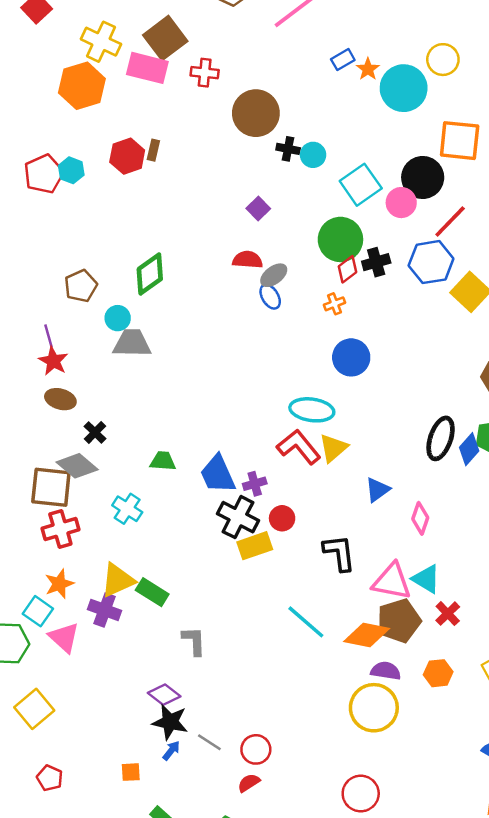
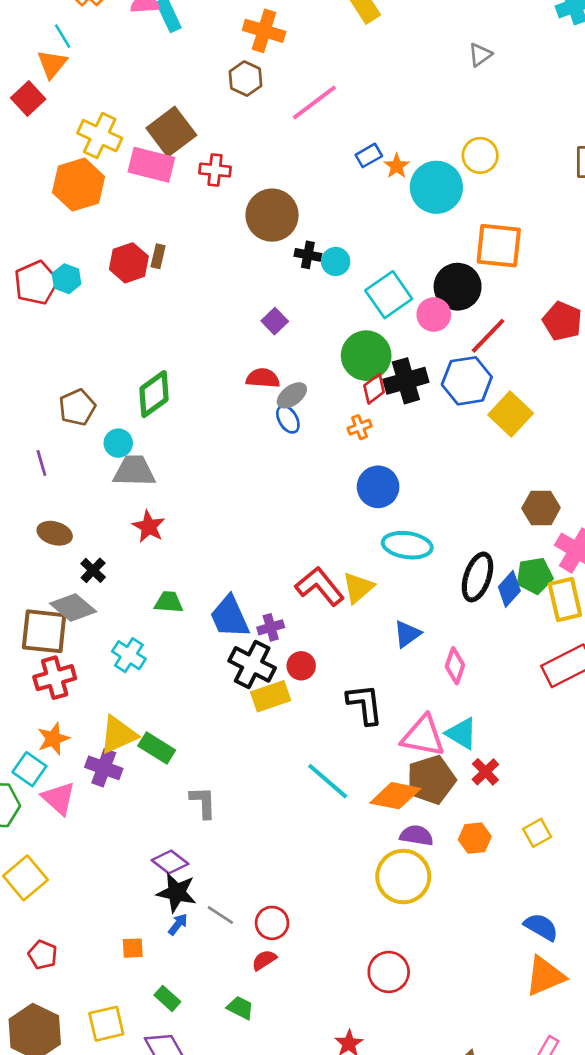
black cross: (376, 262) -> (406, 381), size x1.4
red star: (53, 361) -> (149, 527), moved
cyan ellipse: (312, 410) -> (407, 545), moved

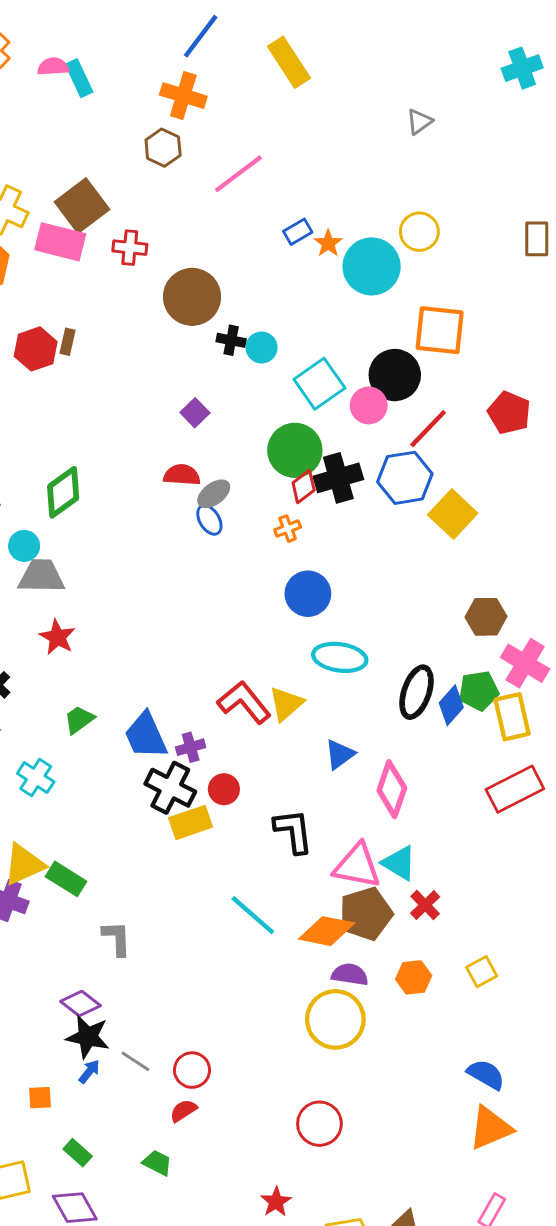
green trapezoid: (169, 602) -> (79, 720), turned -40
pink diamond: (455, 666) -> (392, 789), size x1.4

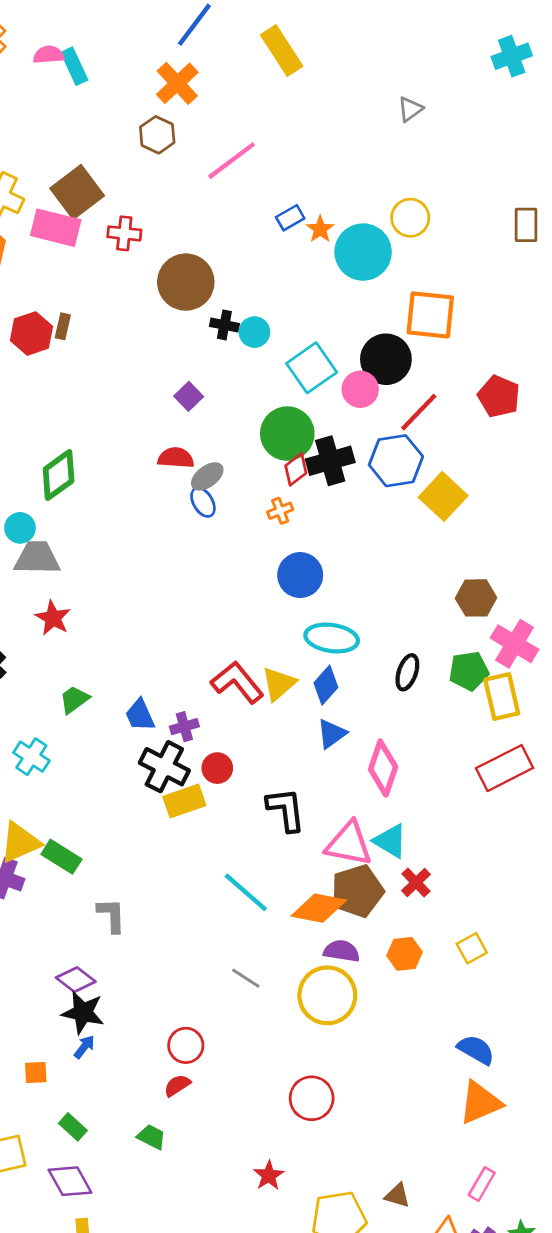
orange cross: (183, 96) -> (177, 83), turned 30
black ellipse: (416, 692) -> (407, 672), size x0.7
blue diamond: (451, 705) -> (326, 685), moved
blue trapezoid: (146, 736) -> (140, 715), size x0.7
gray line: (136, 1061) -> (246, 978), moved

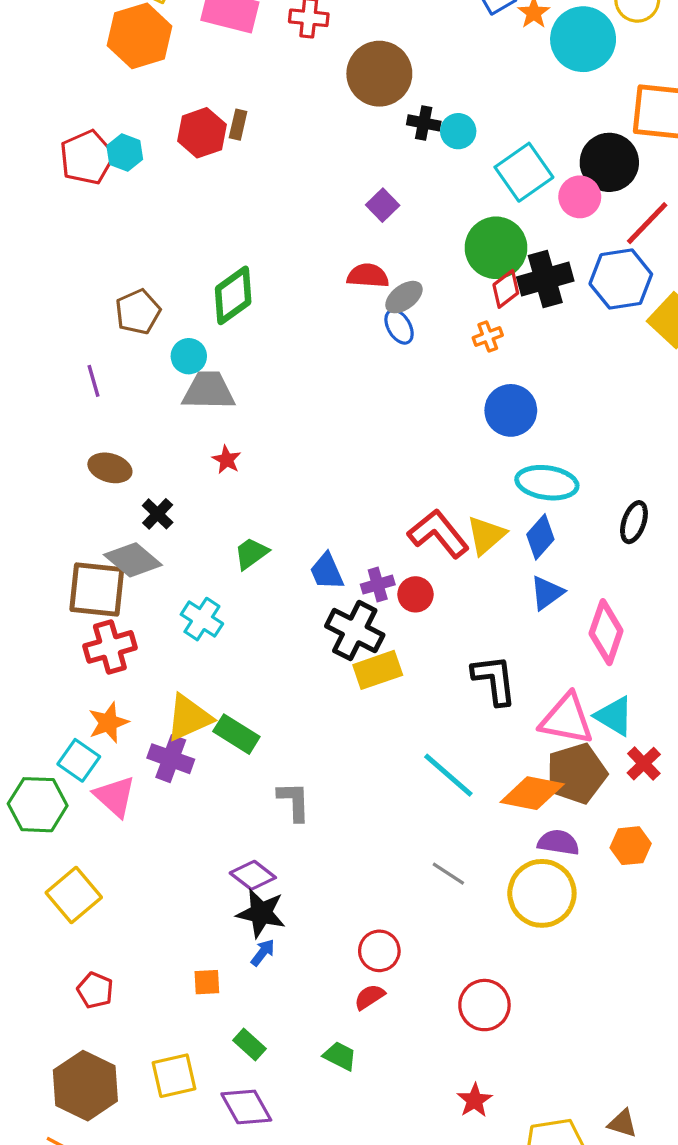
red star: (53, 618) -> (227, 460), size x0.7
red circle: (217, 768) -> (415, 594), moved
red circle: (312, 1098) -> (484, 1005), moved

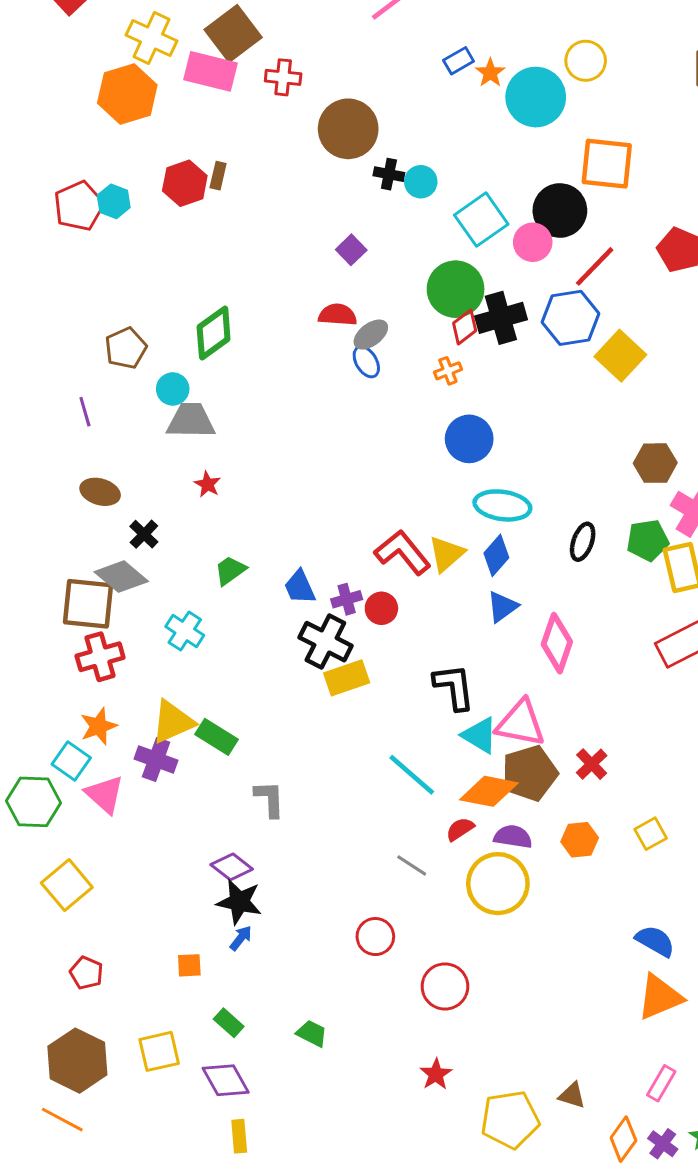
cyan triangle: (614, 716) -> (480, 735), moved
red circle: (379, 951) -> (375, 937), moved
red semicircle: (369, 997) -> (460, 829), moved

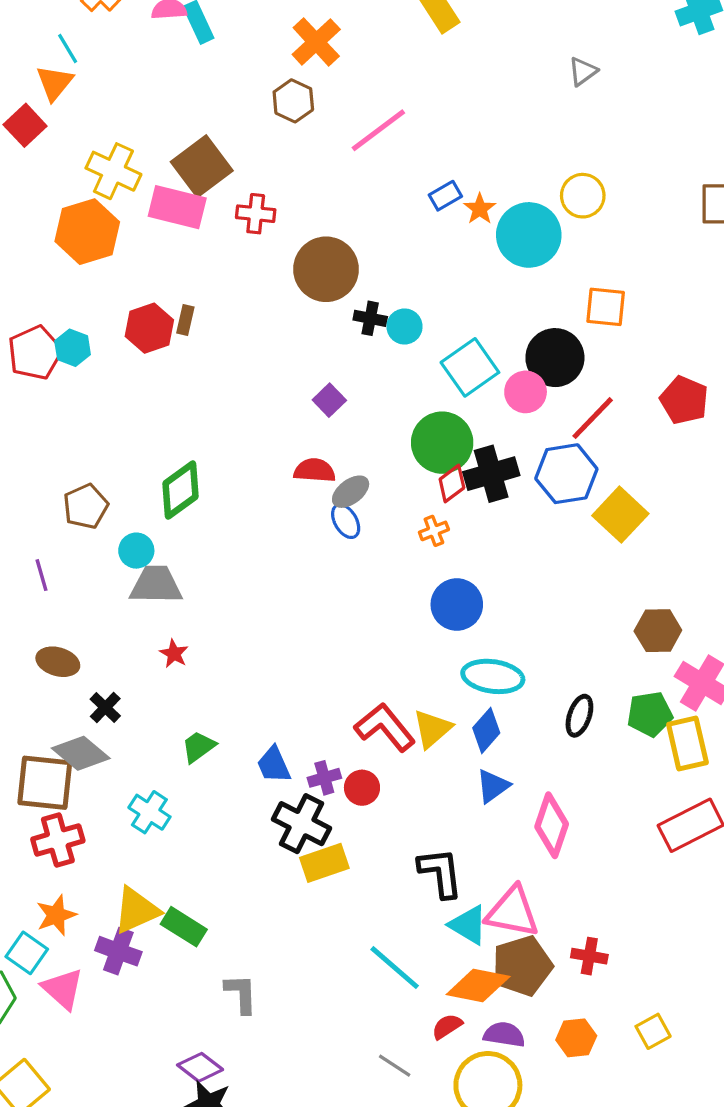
orange square: (607, 164) -> (606, 307), size x0.7
red cross: (592, 764) -> (589, 956), turned -36

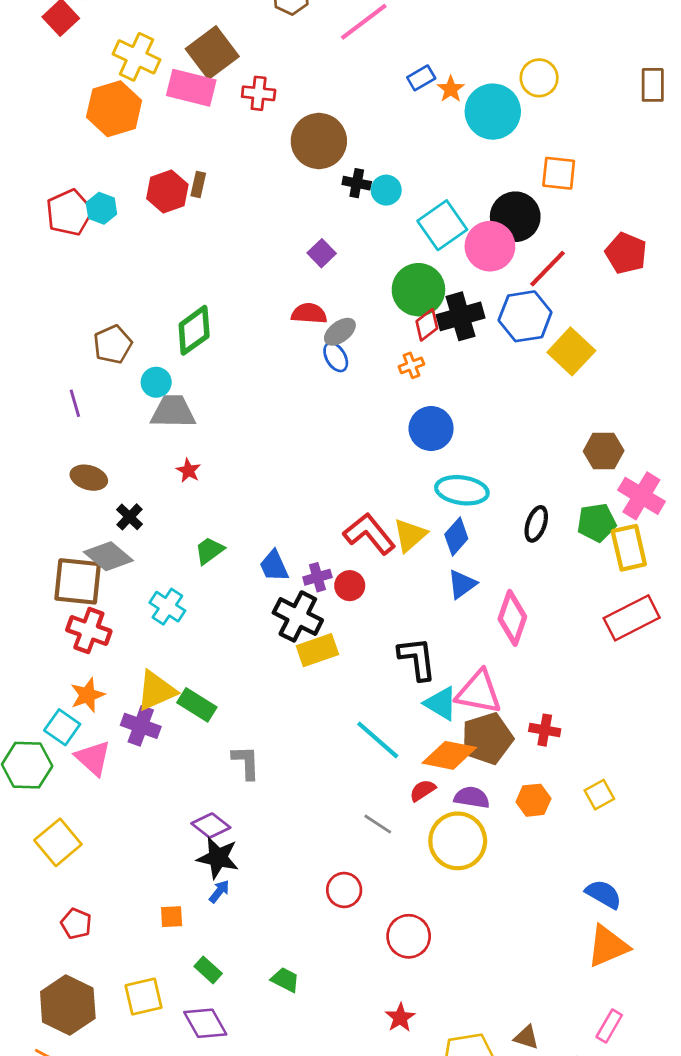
pink circle: (526, 392) -> (490, 246), size x1.4
red cross: (58, 840) -> (89, 631), turned 36

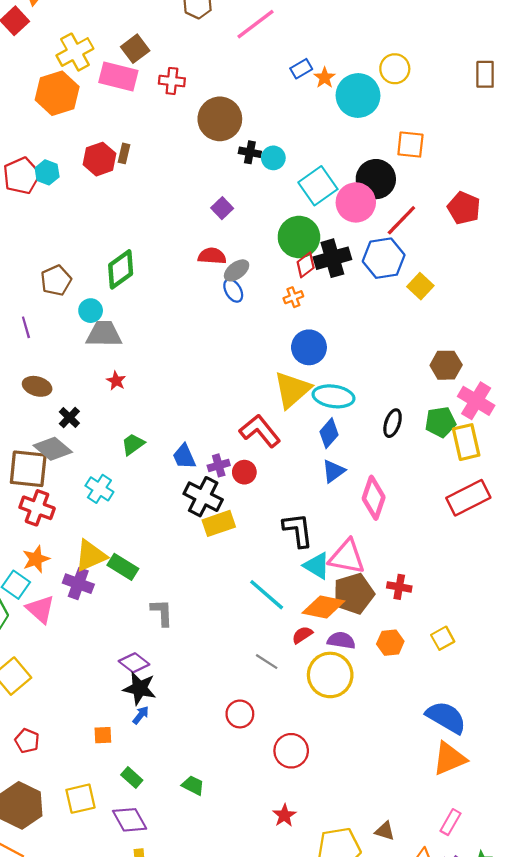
brown square: (212, 53) -> (135, 49), size x0.7
yellow cross: (137, 57) -> (75, 52), turned 36
yellow square: (571, 351) -> (420, 286), size x0.7
yellow triangle: (410, 535) -> (292, 390), moved, size x1.4
blue semicircle: (604, 894) -> (446, 717), size x1.4

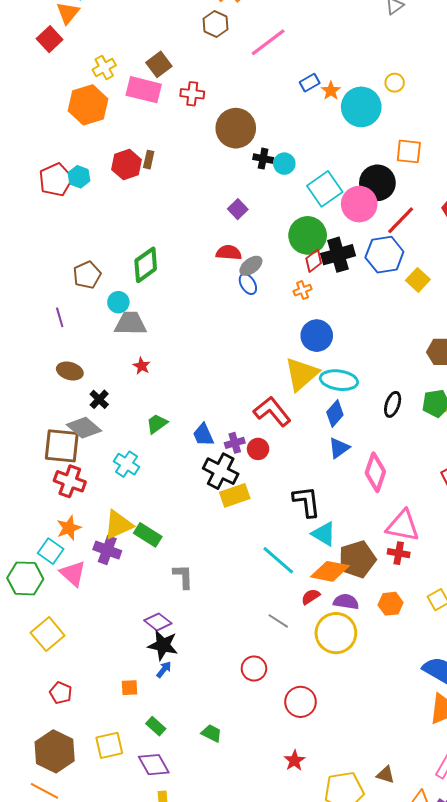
yellow cross: (75, 52) -> (104, 67), size x0.7
yellow circle: (395, 69) -> (395, 83), size x0.7
pink triangle: (347, 557) -> (403, 526), moved

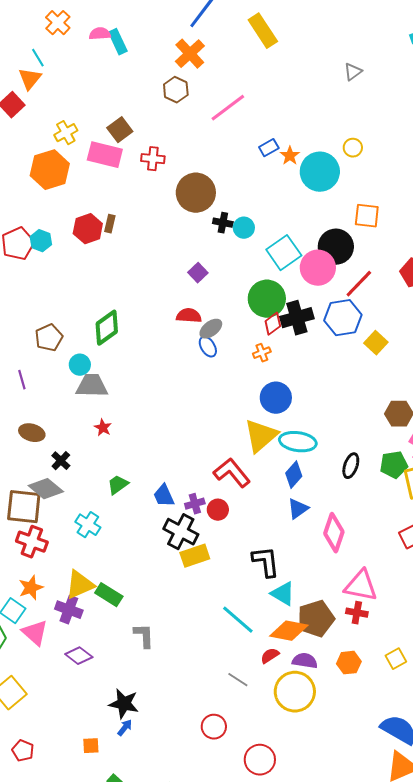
purple diamond: (158, 622) -> (79, 656), moved

